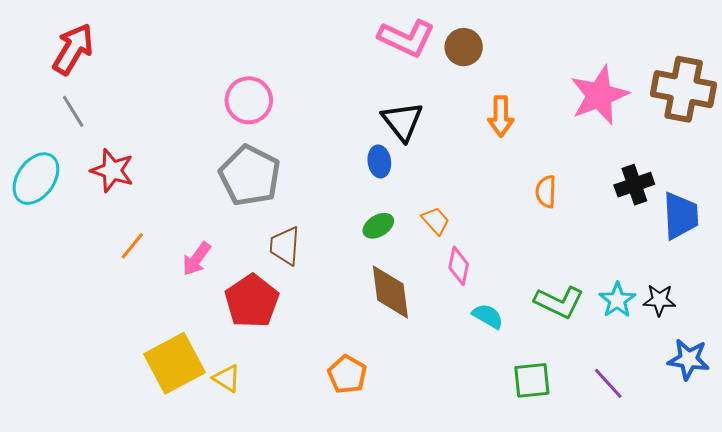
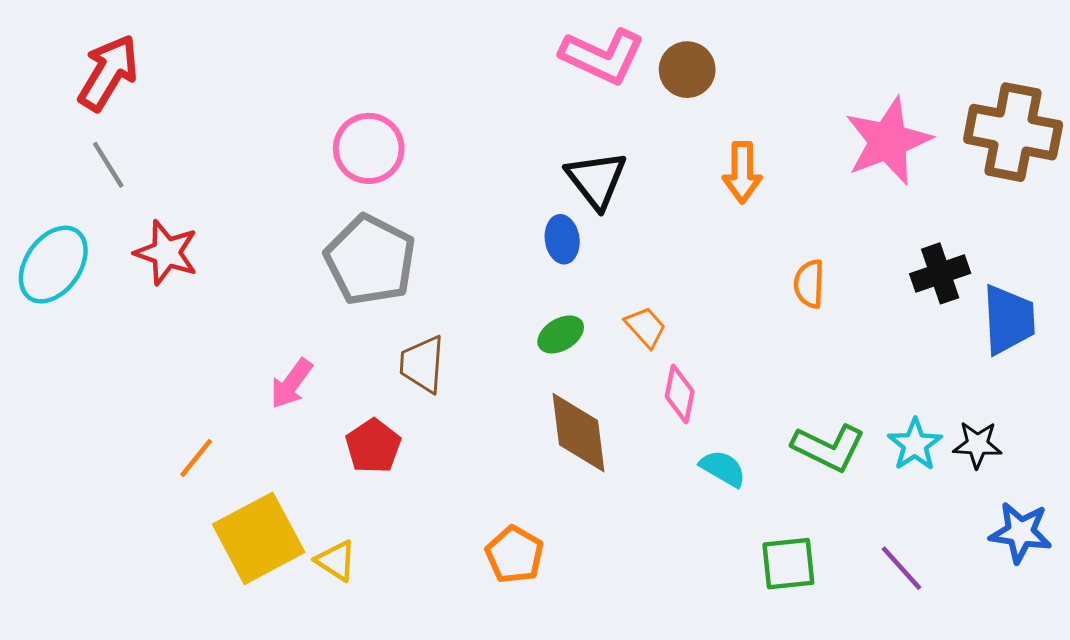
orange line: (132, 246) -> (196, 458), moved
red pentagon: (252, 301) -> (373, 446), size x0.7

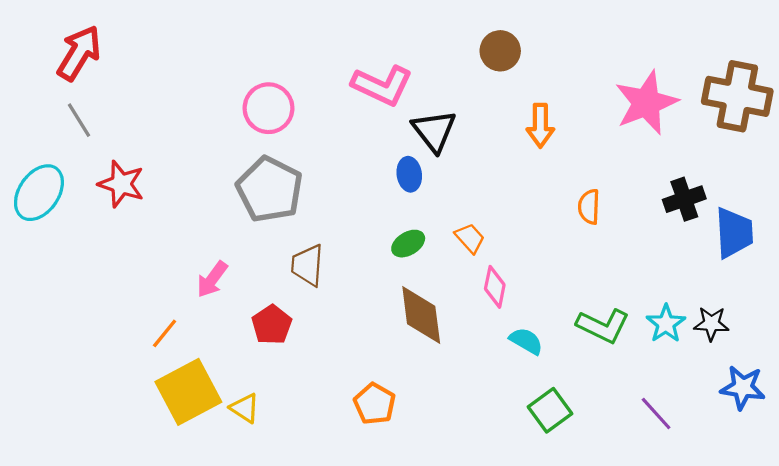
pink L-shape: (602, 56) -> (382, 85), moved
orange line: (196, 458) -> (165, 333), moved
green square: (788, 564) -> (550, 410), moved, turned -30

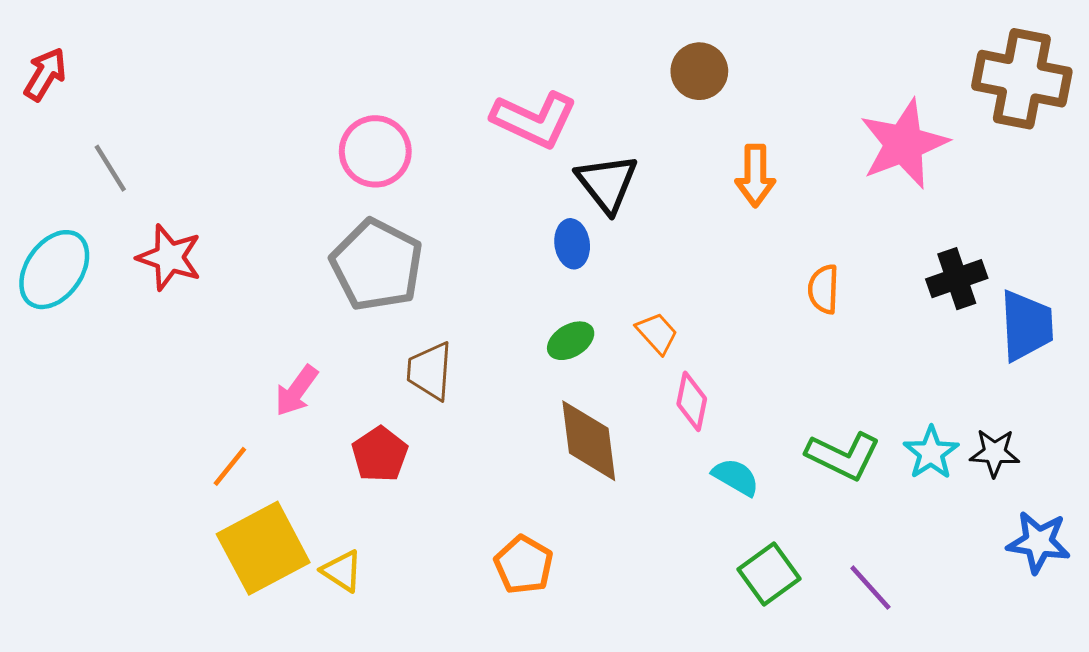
red arrow: (79, 53) -> (45, 74), moved, size x0.7
brown cross: (737, 96) -> (1022, 79), moved
purple line: (656, 414) -> (870, 588), moved

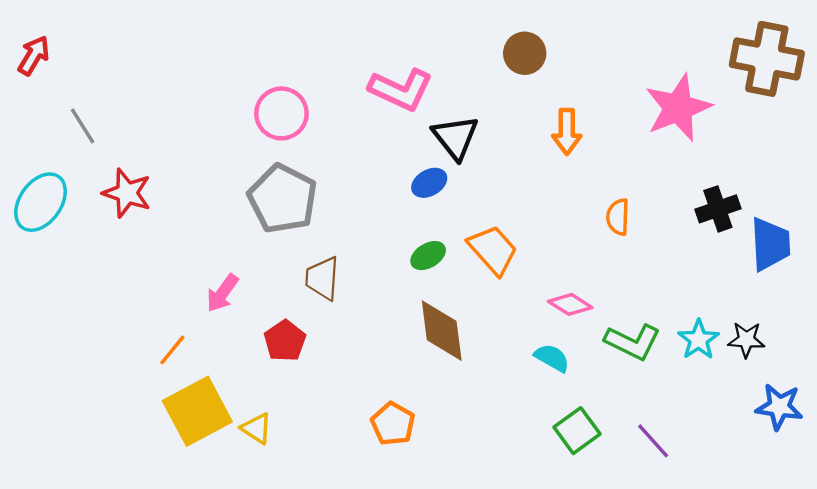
blue ellipse: (572, 244) -> (429, 183), turned 68
orange trapezoid: (657, 333) -> (493, 250), size x1.6
pink diamond: (692, 401) -> (570, 304), moved, turned -69

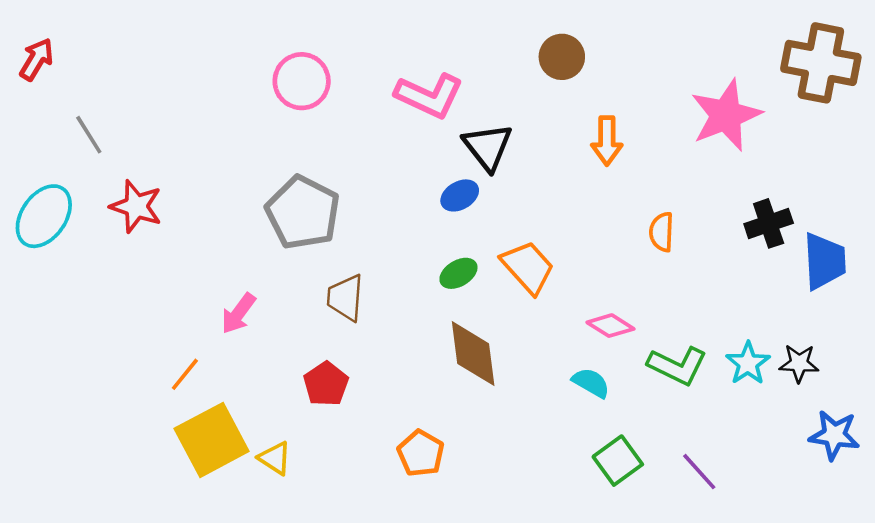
pink circle: (281, 113) -> (302, 81), moved
red pentagon: (285, 341) -> (326, 384), moved

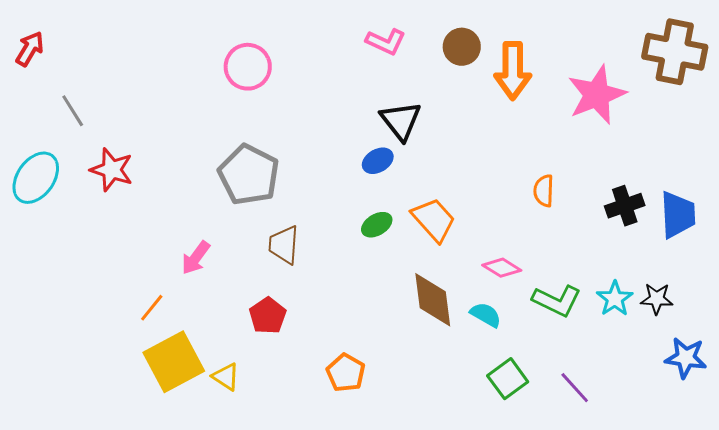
pink L-shape: (429, 96) -> (386, 42), moved, size x0.7
orange arrow: (607, 141) -> (513, 71), moved, size x1.4
black cross: (769, 223) -> (625, 206), moved
brown diamond: (473, 354) -> (433, 300), moved

